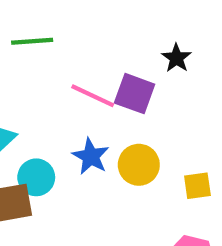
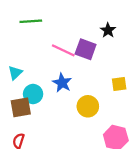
yellow circle: (139, 165) -> (88, 106), moved
yellow square: (197, 186) -> (119, 84), moved

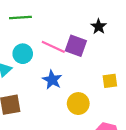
cyan circle: (33, 94) -> (23, 54), moved

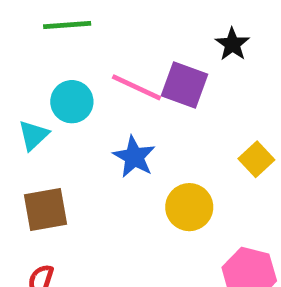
yellow square: (110, 81) -> (256, 159), turned -35

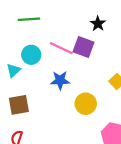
black star: (232, 44) -> (98, 24), moved
blue star: (134, 157) -> (60, 80), turned -30

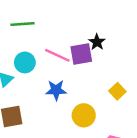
black star: (98, 24) -> (97, 42), moved
purple square: (83, 47) -> (81, 54), turned -30

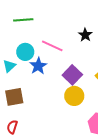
purple square: (81, 54) -> (72, 75), moved, turned -36
blue star: (56, 90) -> (38, 66), moved, turned -30

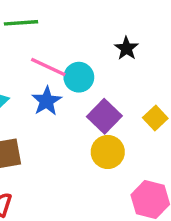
pink line: (52, 46) -> (48, 67), moved
cyan circle: (25, 52) -> (79, 77), moved

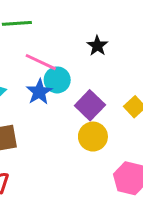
black star: (126, 48) -> (97, 46), moved
cyan circle: (79, 77) -> (57, 80), moved

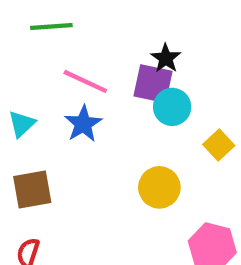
cyan circle: (57, 80) -> (172, 107), moved
purple square: (90, 105) -> (153, 84), moved, turned -32

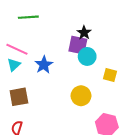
pink line: (85, 81) -> (17, 49), moved
yellow square: (219, 145) -> (110, 75), turned -32

